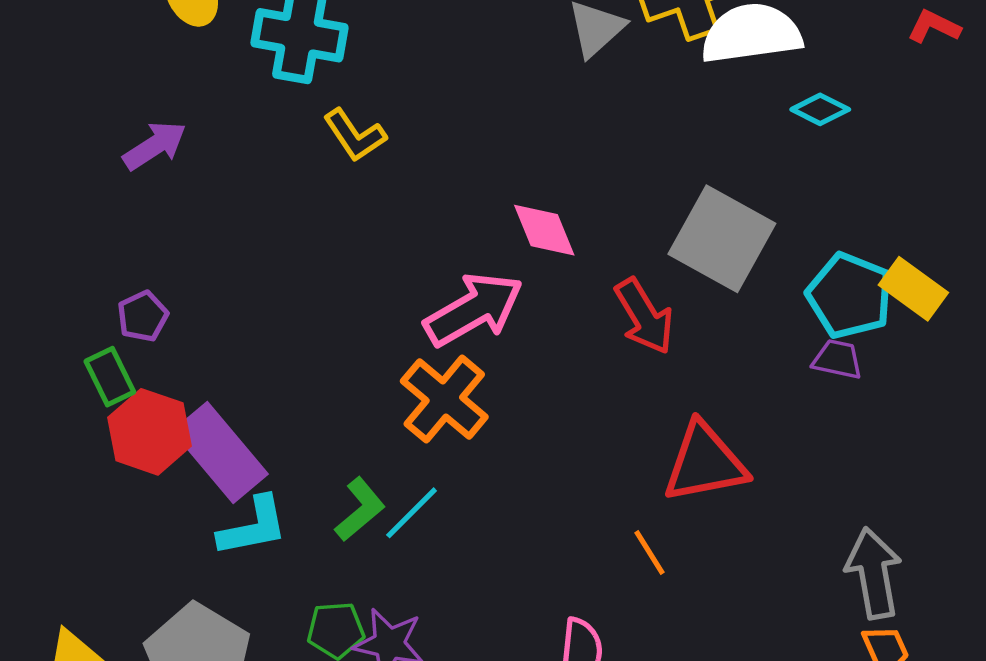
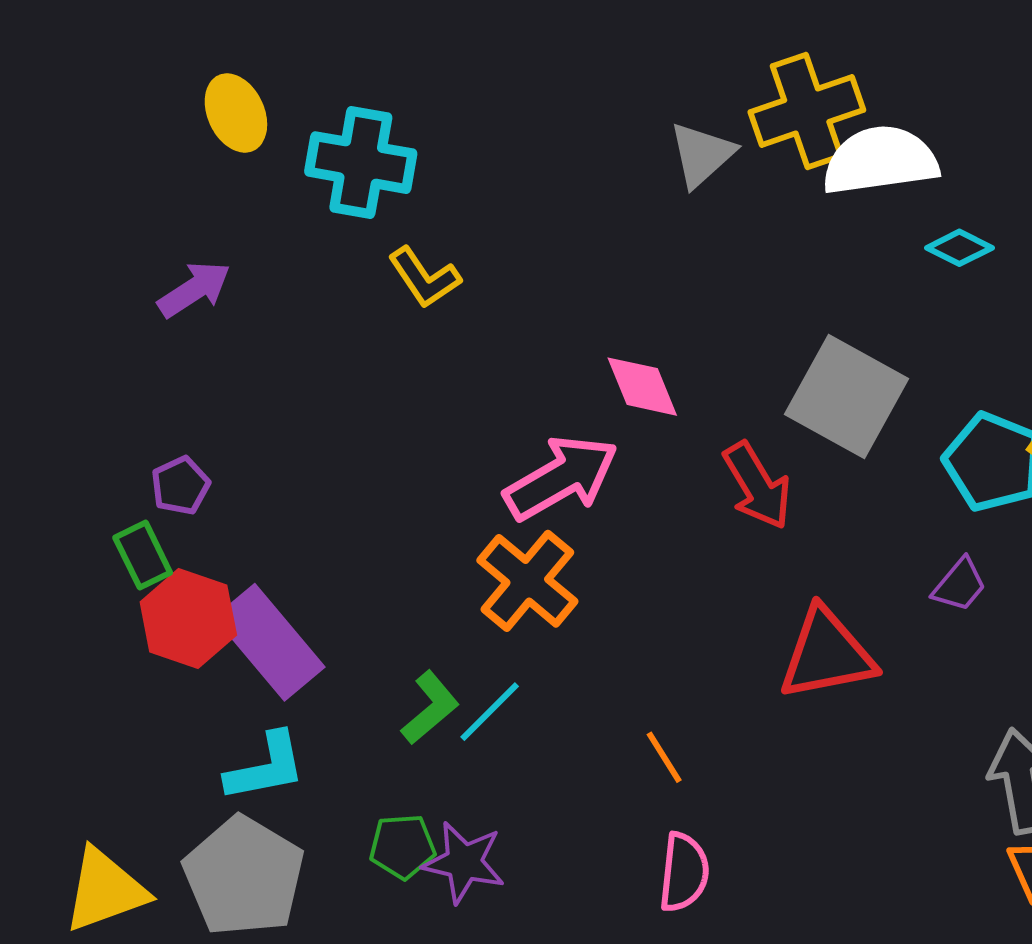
purple trapezoid: (837, 359) -> (959, 585), moved, turned 118
cyan L-shape: (253, 527) -> (266, 767), moved
orange line: (650, 552) -> (664, 757), moved

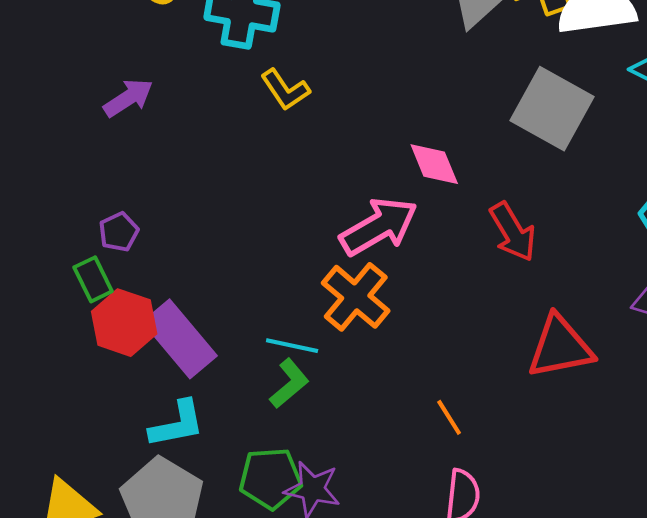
gray square: (846, 396) -> (552, 109), moved
cyan line: (490, 712) -> (292, 346), moved, turned 57
green pentagon: (402, 846) -> (270, 478), size x1.4

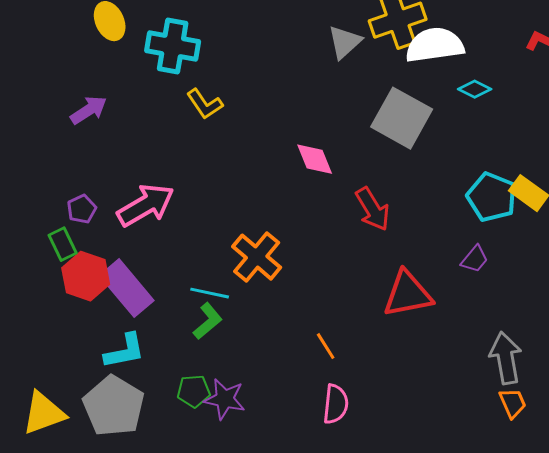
pink arrow: (379, 226) -> (146, 205), moved
green pentagon: (270, 478) -> (194, 391), size x0.7

